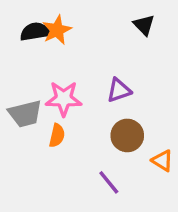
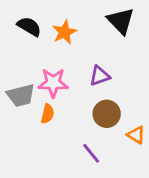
black triangle: (144, 25) -> (121, 21), size x1.5
orange star: (57, 30) -> (64, 32), moved
black semicircle: (35, 32) -> (29, 27), turned 40

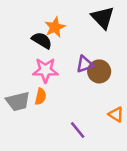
black semicircle: (29, 27) -> (42, 40), moved
gray trapezoid: (21, 95) -> (18, 101), moved
brown circle: (107, 114) -> (99, 71), moved

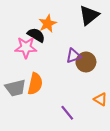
black triangle: (103, 18) -> (89, 15), turned 35
pink star: (45, 70) -> (26, 47), moved
orange semicircle: (41, 97) -> (35, 84), size x1.5

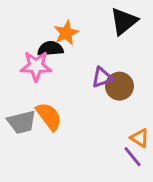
black semicircle: (36, 35) -> (50, 49), turned -36
orange semicircle: (35, 84) -> (49, 116), turned -50
purple line: (67, 113) -> (132, 157), moved

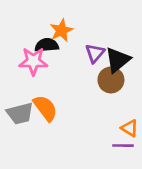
black triangle: (124, 21) -> (118, 60), moved
purple triangle: (102, 77) -> (95, 53), moved, turned -30
purple line: (132, 157) -> (123, 146), turned -50

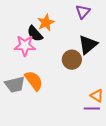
black semicircle: (47, 45) -> (35, 34), turned -126
purple triangle: (95, 53) -> (83, 12), moved
brown circle: (111, 80) -> (72, 60), moved

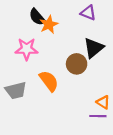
purple triangle: (83, 12) -> (88, 13), turned -49
black semicircle: (35, 34) -> (37, 17), moved
orange semicircle: (34, 81) -> (49, 81), moved

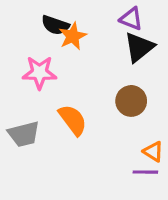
black semicircle: (37, 17) -> (55, 25), turned -30
black triangle: (94, 48) -> (139, 47), moved
brown circle: (77, 64) -> (131, 101), moved

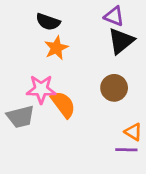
orange star: (73, 36) -> (56, 48), moved
pink star: (39, 73) -> (41, 89), moved

